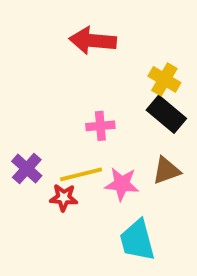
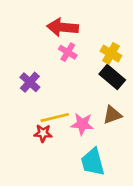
pink cross: (100, 126) -> (68, 52), moved, turned 36
purple cross: (27, 169) -> (30, 82), moved

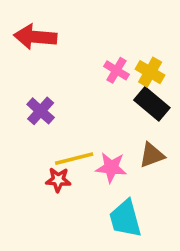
red arrow: (63, 27) -> (35, 37), moved
pink cross: (68, 52) -> (116, 70), moved

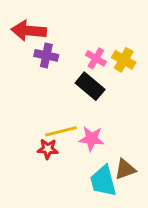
black rectangle: (152, 104) -> (90, 86), moved
purple cross: (41, 111) -> (46, 55), moved, turned -30
brown triangle: (152, 155) -> (125, 169), moved

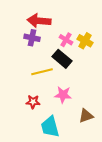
red arrow: (29, 31) -> (39, 21), moved
yellow line: (61, 131) -> (42, 72), moved
cyan trapezoid: (103, 181) -> (50, 127), moved

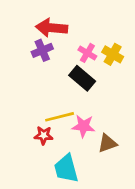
purple cross: (32, 38) -> (42, 50), turned -35
yellow line: (42, 72) -> (60, 117), moved
brown triangle: (86, 116) -> (107, 143), moved

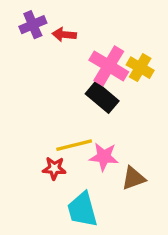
red arrow: (52, 28) -> (64, 35), size x0.6
purple cross: (42, 50) -> (33, 25), moved
pink cross: (87, 53) -> (109, 66), size x1.6

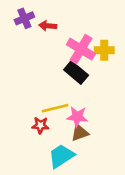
yellow cross: (140, 68) -> (104, 50), turned -30
brown triangle: (134, 178) -> (80, 133), moved
cyan trapezoid: (82, 210) -> (61, 156), turned 72

